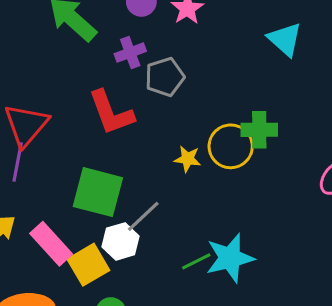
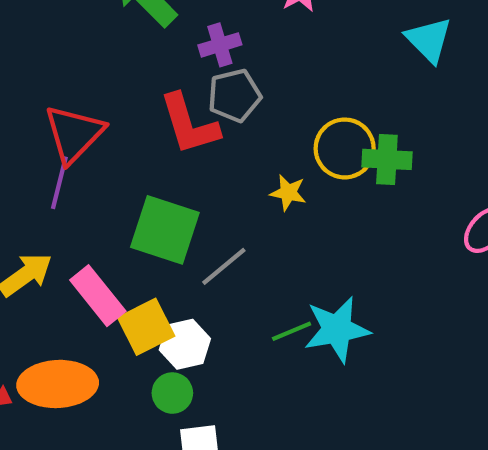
gray pentagon: (165, 77) -> (234, 96), moved
yellow circle: (231, 146) -> (345, 148), moved
white hexagon: (121, 241) -> (185, 344), moved

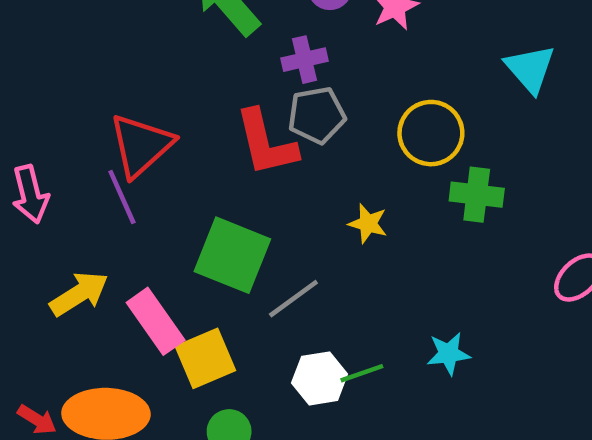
yellow circle: (345, 148) -> (431, 133), moved
purple line: (59, 183) -> (122, 197), turned -42
cyan star: (337, 329) -> (449, 354), moved, size x0.6
white hexagon: (185, 344) -> (320, 378), moved

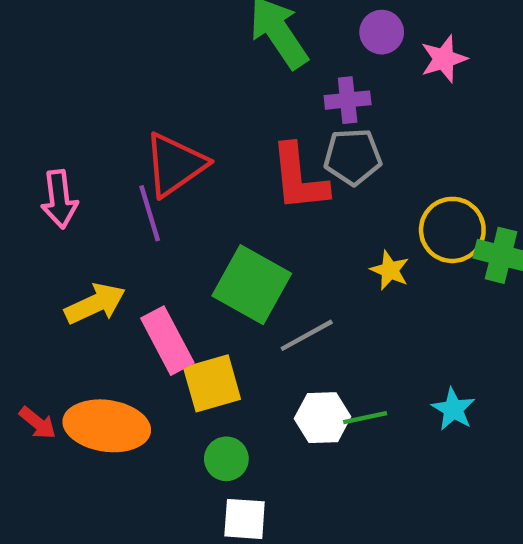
yellow circle: (431, 133) -> (452, 230), moved
cyan star: (449, 354) -> (453, 409), turned 30

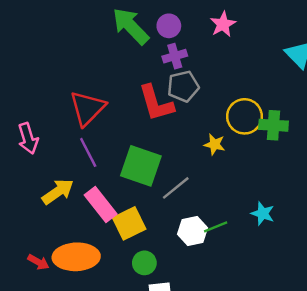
purple circle: (382, 32) -> (169, 26), moved
purple line: (150, 213) -> (88, 152), moved

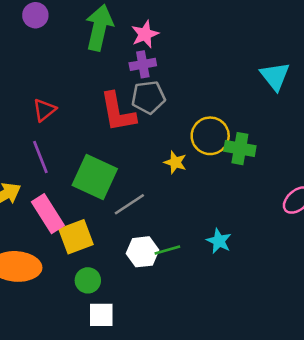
pink star: (223, 24) -> (145, 34), moved
green arrow: (131, 26) -> (99, 28), turned 51
purple circle: (169, 26) -> (35, 15), moved
red triangle: (87, 108) -> (44, 110), size x0.6

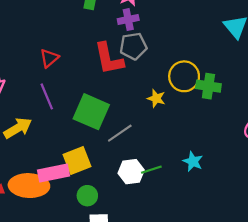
pink rectangle: (48, 214) -> (54, 173), moved, turned -68

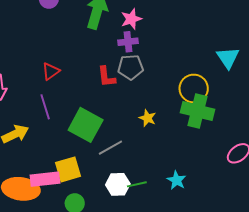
red L-shape: (109, 59) -> (106, 77), size x0.7
yellow circle: (184, 76) -> (194, 89), moved
green cross: (208, 86) -> (197, 111), size x1.4

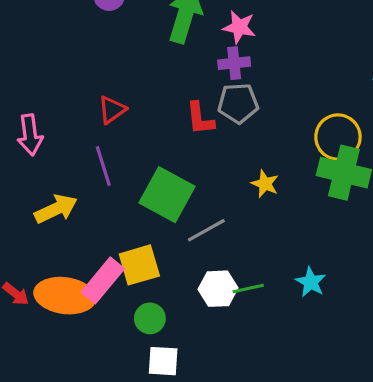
pink star: (131, 19) -> (239, 27), turned 30
pink rectangle: (45, 179) -> (103, 280), turned -44

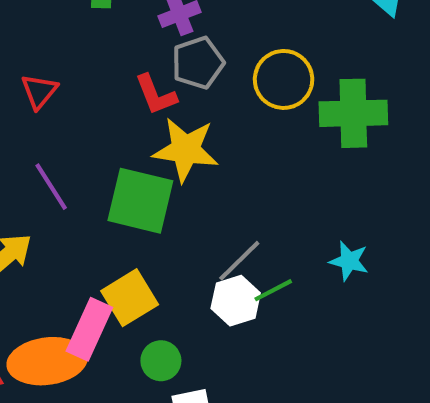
red triangle: (112, 110) -> (39, 91), moved
yellow circle: (338, 137) -> (284, 79), moved
yellow star: (265, 184) -> (186, 150), moved, size x1.8
gray line: (206, 230) -> (239, 261), moved

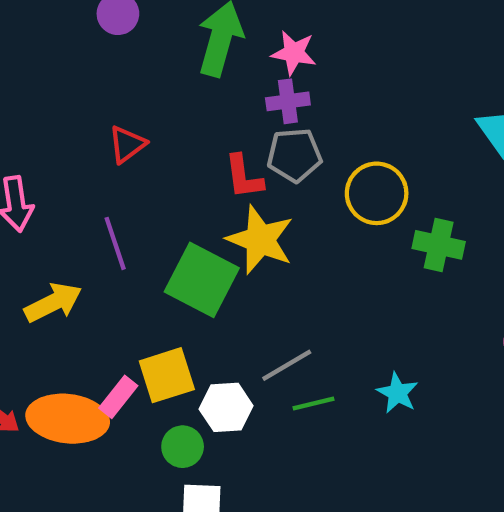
green cross: (353, 113) -> (439, 245), size x0.7
white hexagon: (236, 301) -> (226, 407), moved
pink rectangle: (89, 329) -> (118, 397), size x0.7

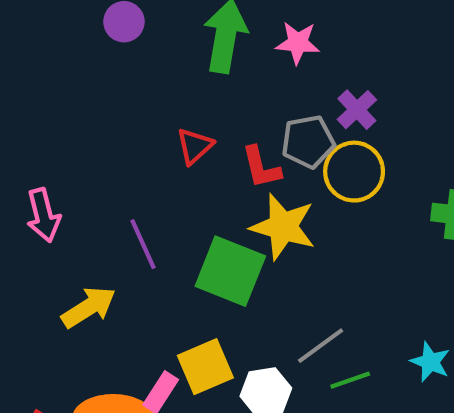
purple cross: (288, 101) -> (357, 110), moved, turned -30
red triangle: (127, 144) -> (195, 146), moved
yellow circle: (377, 193) -> (354, 172), moved

